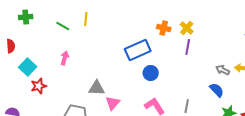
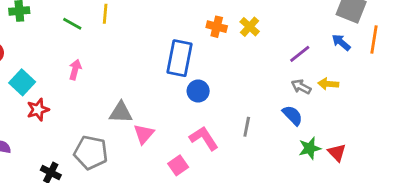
purple line: (188, 47) -> (300, 54), moved, turned 42
blue rectangle: (138, 50) -> (180, 58), turned -55
gray line: (187, 106) -> (247, 127), moved

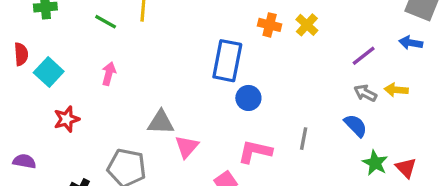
blue arrow: (341, 42) -> (411, 43), turned -30
cyan square: (22, 82) -> (49, 72), moved
pink L-shape: (204, 138) -> (255, 152), turned -44
green star: (310, 148) -> (375, 163), turned -30

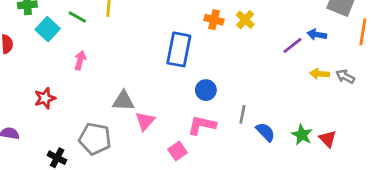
blue arrow: (411, 43) -> (317, 35), moved
cyan square: (49, 72) -> (48, 29), moved
gray arrow: (365, 93) -> (345, 77), moved
blue circle: (248, 98) -> (206, 90), moved
blue semicircle: (356, 126) -> (265, 132), moved

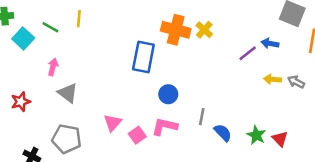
orange cross: (214, 20) -> (176, 30), size x1.6
gray triangle: (123, 101) -> (68, 93), moved, turned 35
pink square: (177, 151) -> (137, 135), moved

